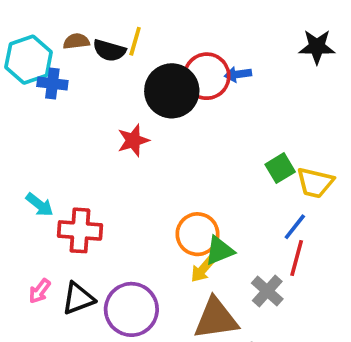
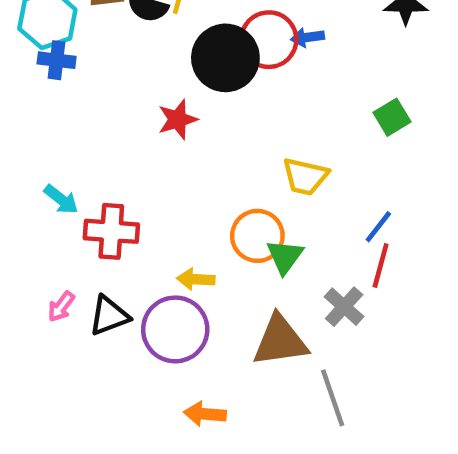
blue cross: (52, 84) -> (57, 60), moved
green square: (280, 168) -> (392, 117), moved
yellow trapezoid: (315, 183) -> (305, 177), moved
green triangle: (220, 251) -> (285, 256), turned -32
yellow arrow: (203, 269) -> (196, 279), moved, turned 52

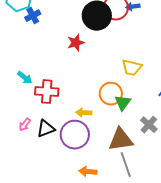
blue cross: (57, 60) -> (33, 16), moved, turned -35
gray line: (333, 398) -> (126, 165), moved

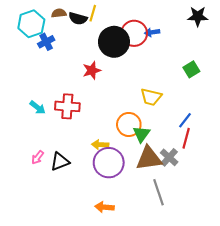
red cross: (47, 92) -> (67, 106), moved
purple circle: (75, 135) -> (109, 163), moved
brown triangle: (121, 140) -> (149, 158), moved
gray line: (126, 165) -> (158, 192), moved

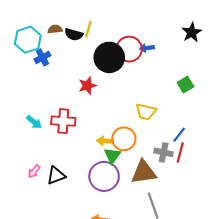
black star: (198, 16) -> (192, 32), turned -30
green triangle: (142, 134) -> (112, 156), moved
yellow arrow: (100, 145) -> (105, 141), moved
gray cross: (169, 157) -> (164, 152), moved, turned -30

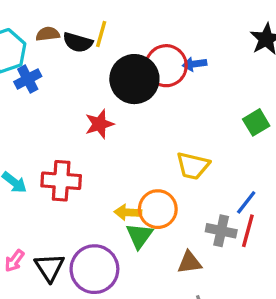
brown triangle: (144, 172) -> (189, 262), size x0.6
black triangle: (56, 175) -> (49, 267), turned -42
purple circle: (104, 176) -> (94, 269), moved

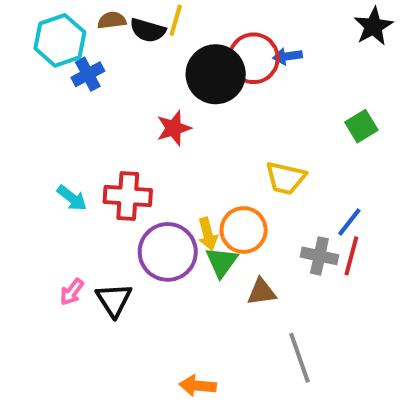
yellow arrow: (128, 212) -> (208, 234), turned -108
brown triangle: (189, 262) -> (262, 292), moved
purple circle: (94, 269) -> (168, 252), moved

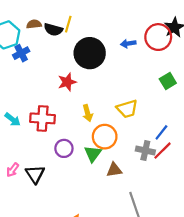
red circle: (254, 58) -> (158, 37), moved
yellow trapezoid: (286, 178) -> (127, 109), turned -30
yellow arrow: (208, 234) -> (88, 113), moved
purple circle: (168, 252) -> (64, 148), size x0.6
red line: (351, 256) -> (162, 151), turned 30

